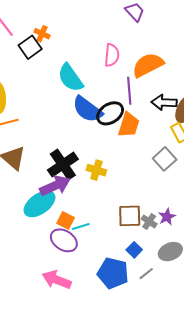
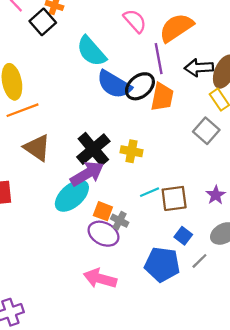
pink semicircle: (112, 55) -> (135, 21), turned -40
gray cross: (149, 221) -> (120, 221), moved
cyan line: (81, 226) -> (150, 192), moved

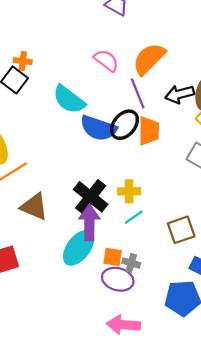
purple arrow: (87, 174) -> (89, 223), turned -48
cyan line: (150, 192) -> (134, 217), moved

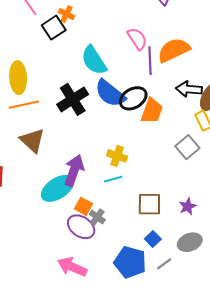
purple line: (138, 93) -> (150, 61), moved
black cross: (91, 197) -> (73, 99), moved

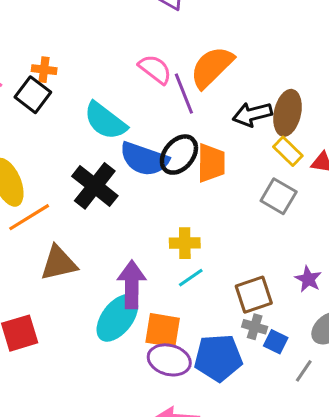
brown triangle: (32, 140) -> (59, 263), turned -36
orange square: (84, 206) -> (163, 330), size x1.4
gray cross: (97, 217) -> (255, 327), moved
blue pentagon: (130, 262) -> (218, 358), moved

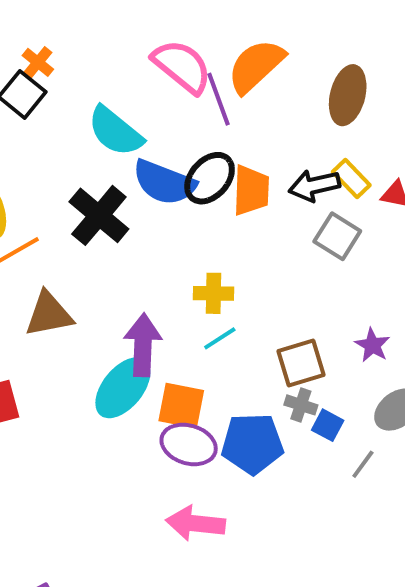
pink semicircle: (155, 69) -> (182, 66), size x1.4
orange cross: (44, 70) -> (38, 62), turned 30
brown ellipse: (288, 113) -> (348, 95), moved
black arrow: (252, 114) -> (314, 186), moved

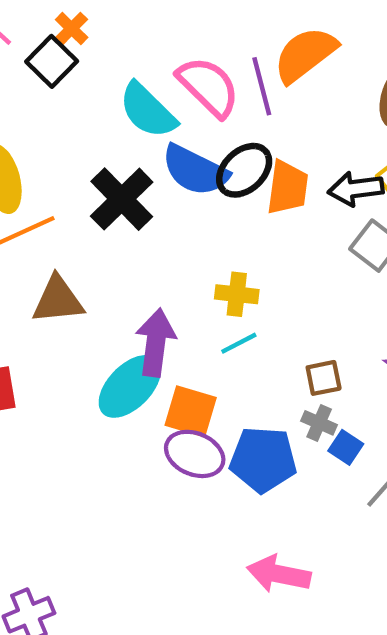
pink semicircle: (182, 66) -> (208, 87), moved
brown square: (301, 363) -> (324, 378), size x0.7
pink arrow: (196, 523) -> (279, 574), moved

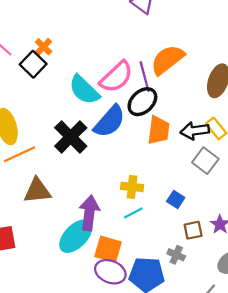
pink semicircle: (208, 87) -> (116, 77), turned 93
blue semicircle: (195, 170) -> (110, 121), turned -75
black ellipse: (244, 170) -> (142, 102), moved
brown square: (324, 378) -> (193, 230), moved
blue square: (346, 447) -> (176, 199), moved

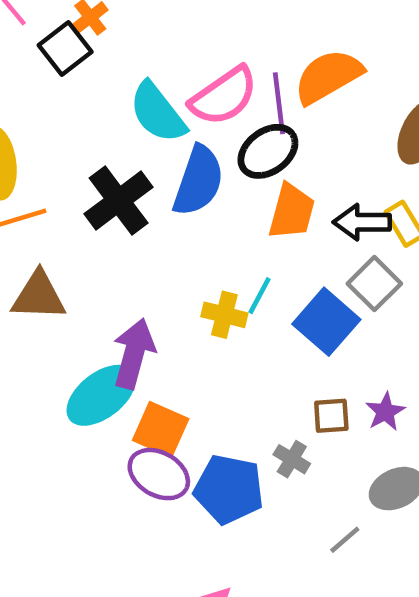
blue semicircle: (110, 121) -> (198, 181), turned -30
blue square: (176, 199) -> (326, 322), moved, size x1.8
cyan line: (133, 213) -> (260, 296), moved, turned -42

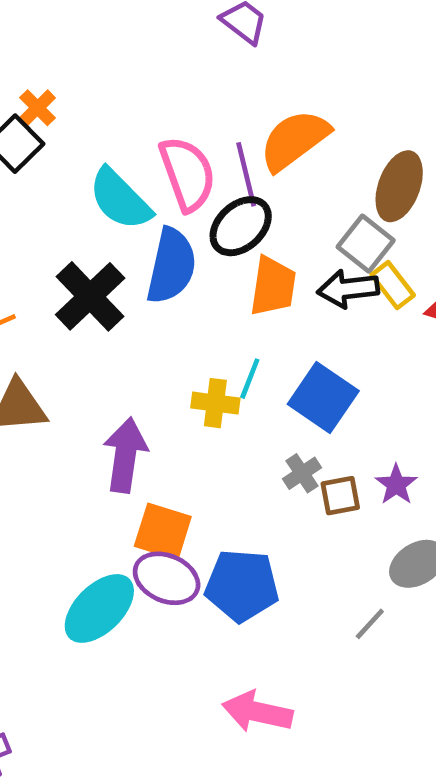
pink semicircle: (224, 96) -> (187, 174), turned -68
gray square: (374, 284) -> (366, 244), moved
cyan ellipse: (101, 395) -> (99, 608), moved
gray cross: (292, 459) -> (302, 473), moved, turned 32

